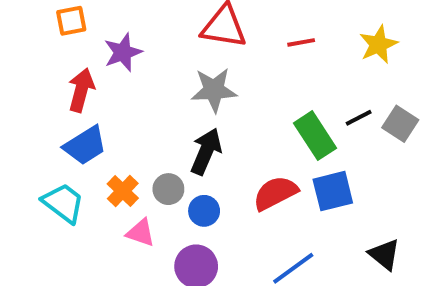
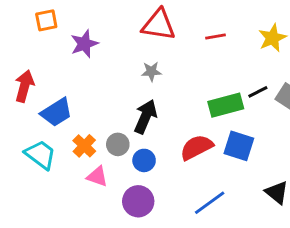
red arrow: (81, 90) -> (24, 86), moved
gray star: (214, 90) -> (151, 71), size x0.6
green rectangle: (315, 136) -> (226, 105), turned -72
blue square: (333, 191) -> (239, 146), turned 32

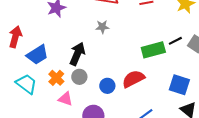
black arrow: (146, 117) -> (77, 54), moved
blue square: (239, 146) -> (179, 85), moved
blue circle: (144, 160) -> (107, 86), moved

